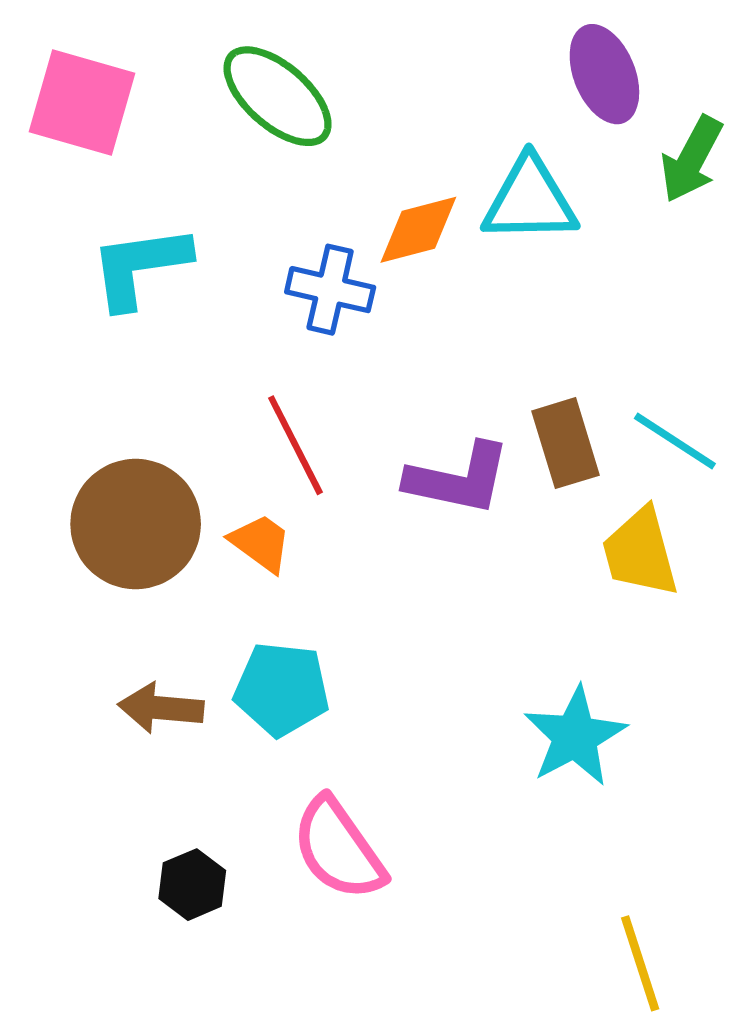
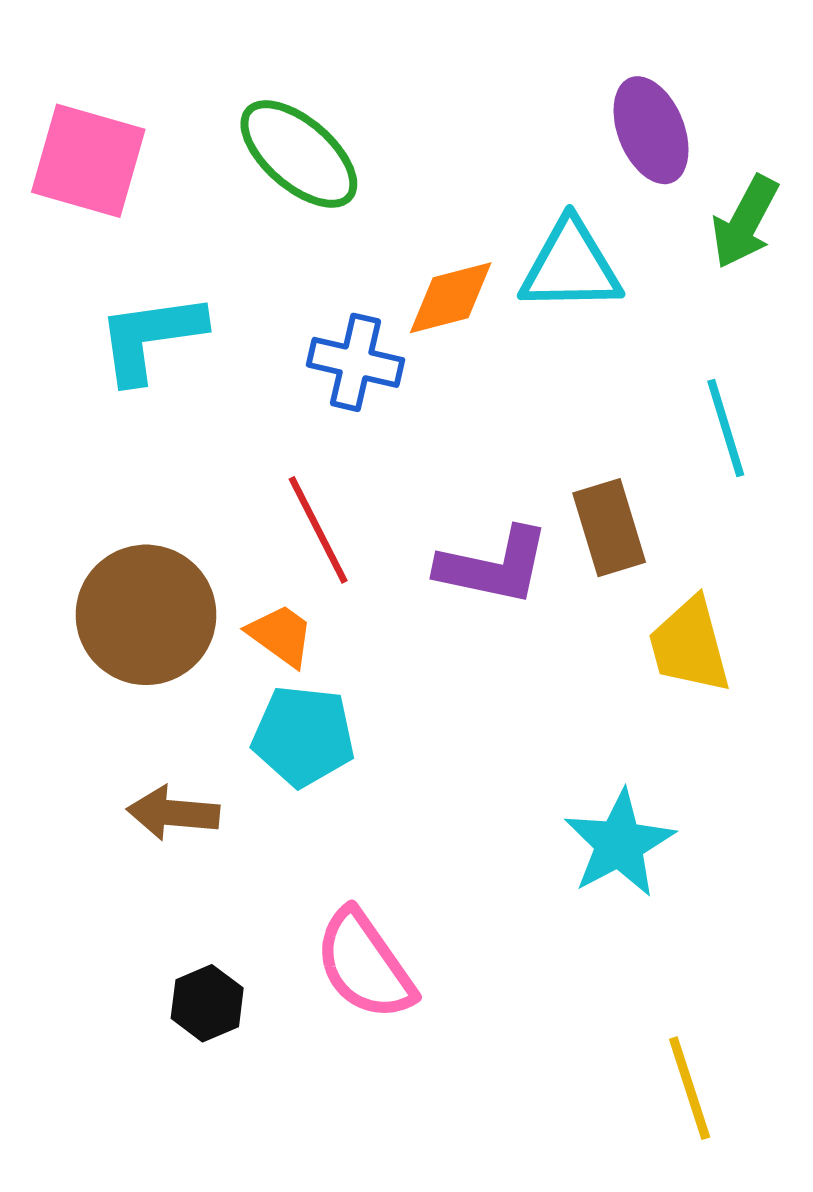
cyan line: (675, 441) -> (726, 428), moved, turned 40
cyan pentagon: (282, 689) -> (303, 736), moved

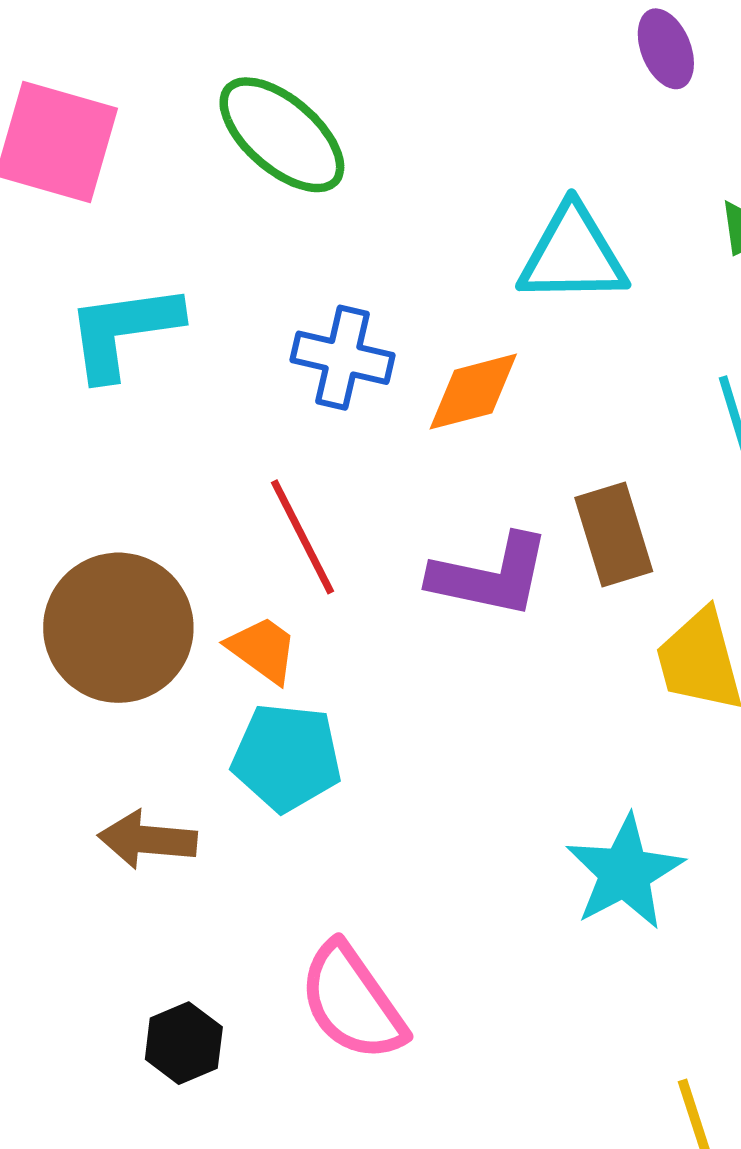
purple ellipse: (651, 130) -> (666, 49), moved, size x0.7
orange diamond: (451, 298) -> (473, 392), moved

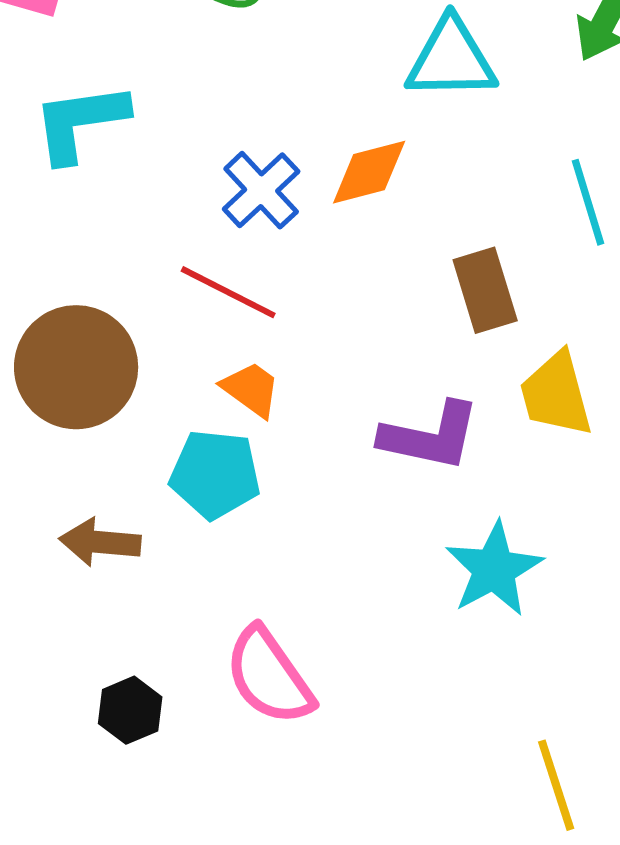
blue cross: (342, 358) -> (261, 190), moved, turned 34
red line: (303, 537) -> (228, 292), turned -36
purple L-shape: (490, 576) -> (430, 436), moved
orange trapezoid: (263, 650) -> (251, 389), moved

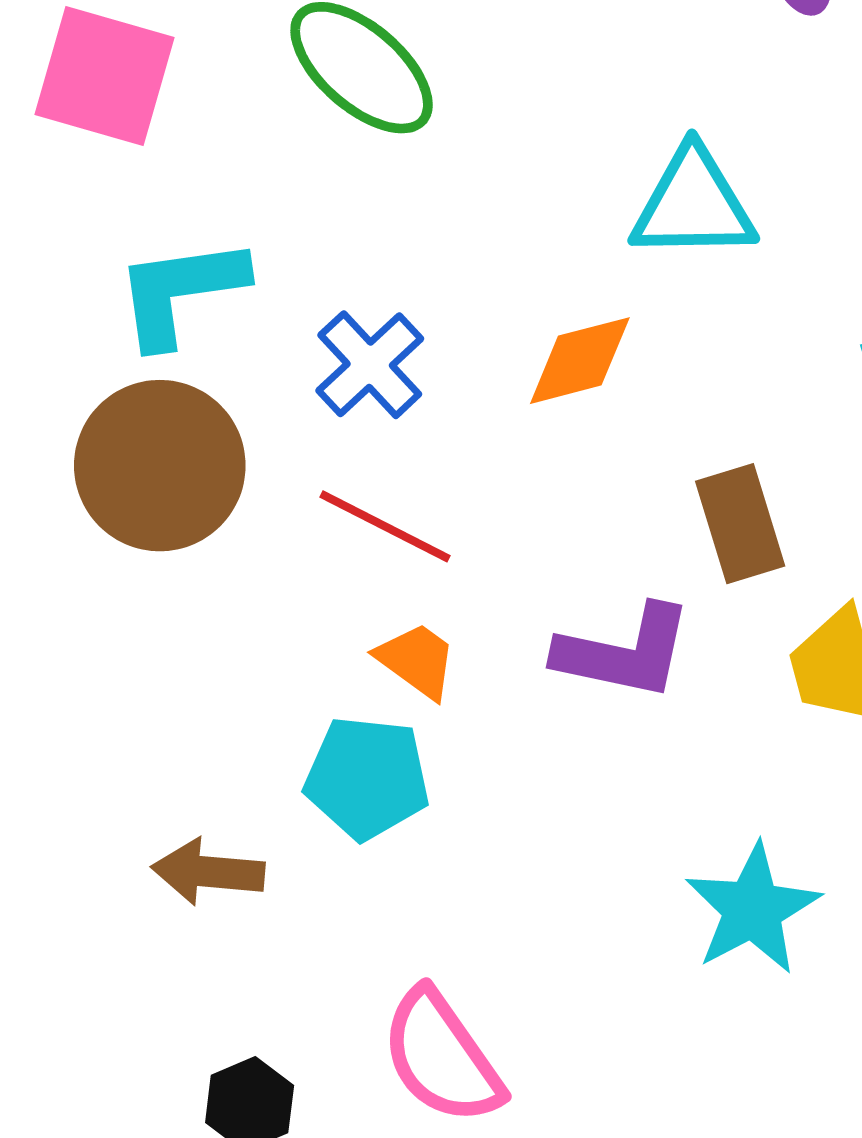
blue cross: (261, 190) -> (370, 365), moved
brown circle: (76, 367) -> (160, 466), moved
purple L-shape: (430, 436) -> (624, 652), moved

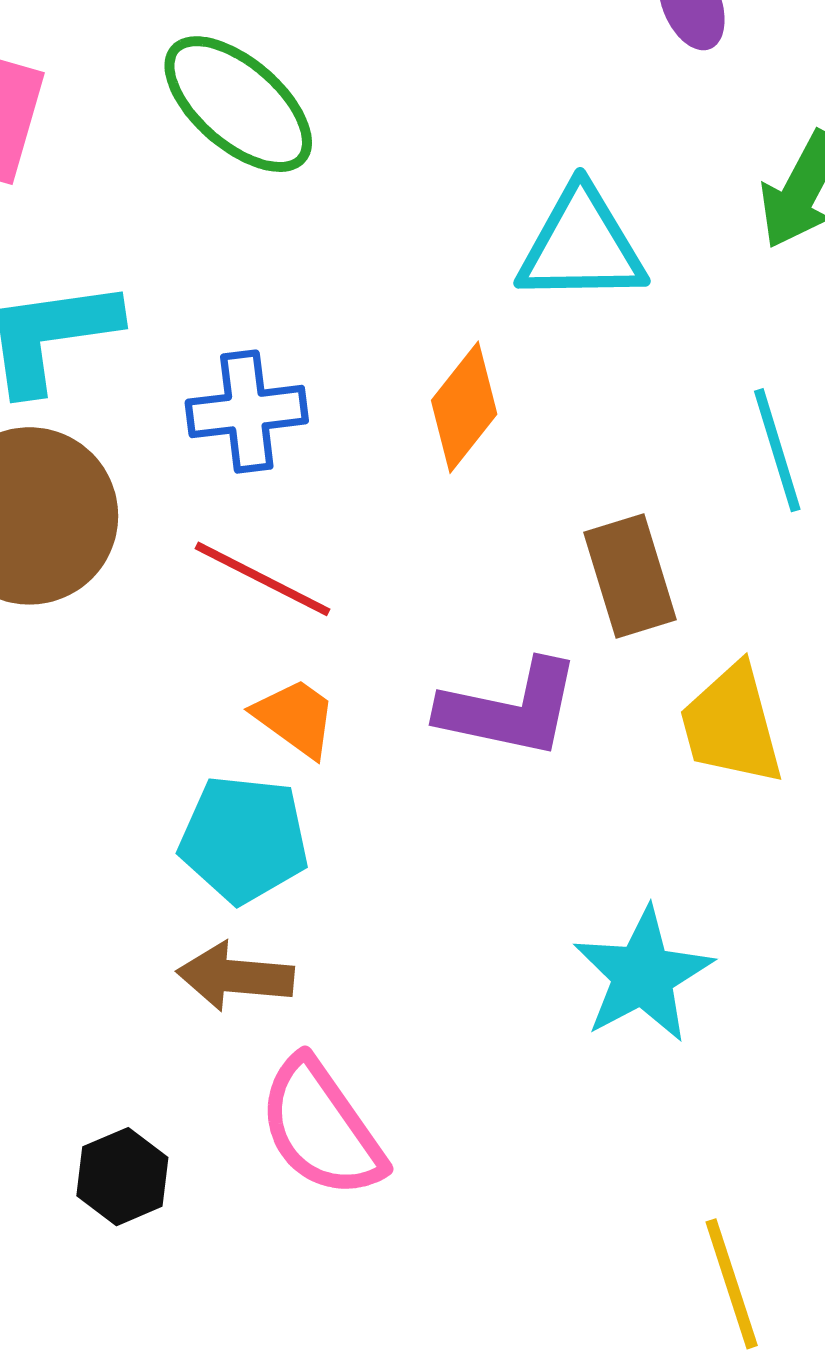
orange diamond: (580, 361) -> (464, 407), turned -37
blue cross: (370, 365) -> (247, 412), turned 36
brown arrow: (208, 872) -> (235, 976), moved

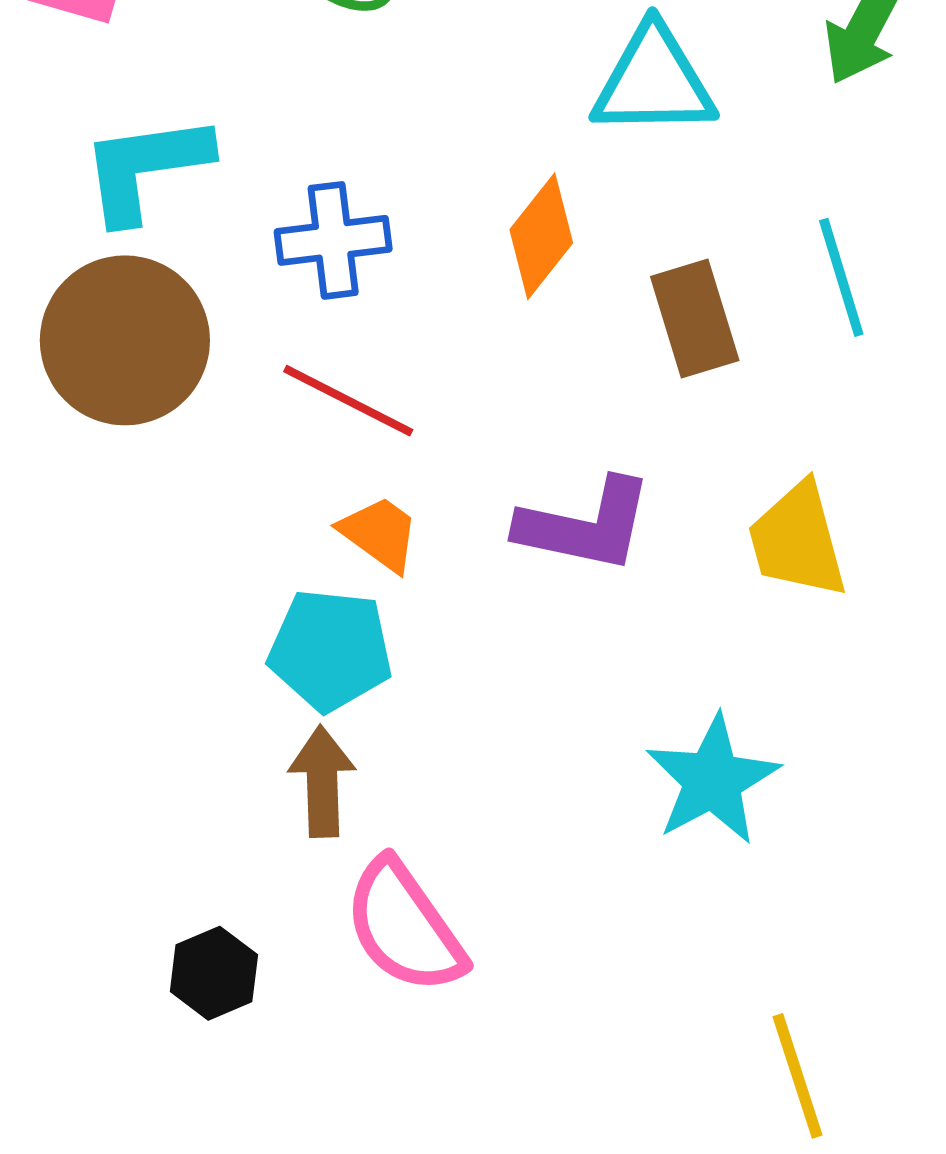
brown rectangle: (630, 576) -> (695, 318), moved
brown arrow: (235, 976) -> (322, 781), turned 83

